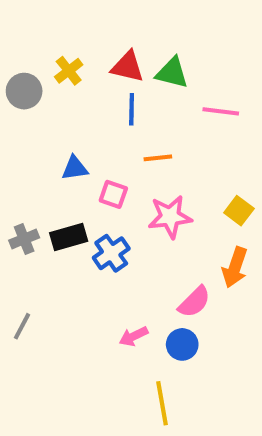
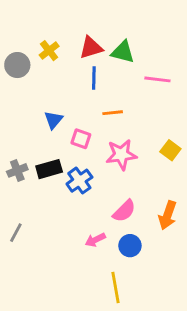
red triangle: (127, 67) -> (91, 48), turned -30
blue triangle: (75, 168) -> (53, 120), turned -42
orange arrow: (235, 267) -> (168, 215), moved
pink semicircle: (194, 302) -> (124, 211), moved

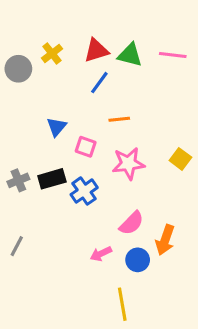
blue line: (94, 78) -> (99, 83), turned 35
pink line: (157, 79) -> (173, 55), moved
orange arrow: (168, 215) -> (165, 240), moved

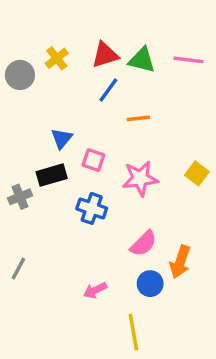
orange line: (119, 119) -> (138, 118), moved
black rectangle: (52, 179) -> (52, 175), moved
blue cross: (84, 191) -> (92, 208), turned -36
pink arrow: (101, 254) -> (95, 290), moved

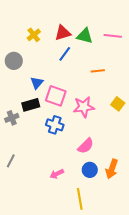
gray circle: (20, 75) -> (14, 61), moved
orange line: (138, 118) -> (98, 71), moved
pink square: (93, 160) -> (56, 96), size x1.5
orange arrow: (180, 262) -> (112, 169), moved

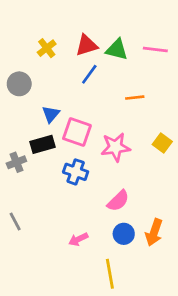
gray line: (11, 161) -> (15, 221), turned -56

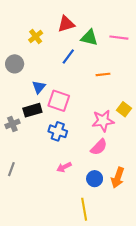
red triangle: (87, 45) -> (66, 24), moved
pink star: (115, 147) -> (103, 121), moved
pink semicircle: (118, 201) -> (99, 147), moved
gray line: (15, 221) -> (11, 169), turned 48
pink arrow: (78, 239) -> (64, 167), moved

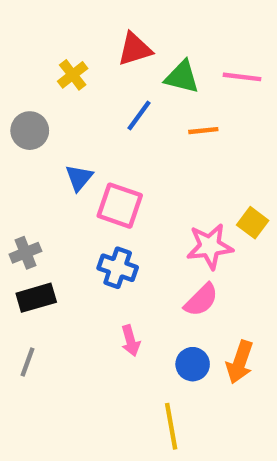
orange line: (103, 74) -> (203, 131), moved
black rectangle: (32, 110) -> (36, 298), moved
pink arrow: (64, 167) -> (130, 341), turned -80
gray line: (11, 169) -> (28, 362), moved

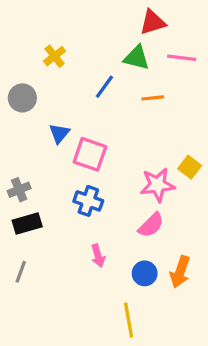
red triangle: (135, 49) -> (153, 22), moved

